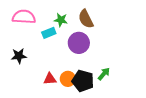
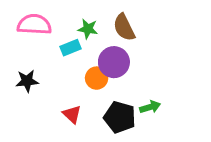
green arrow: (104, 74) -> (150, 107), turned 32
red triangle: (50, 79) -> (72, 114), turned 48
orange circle: (68, 79) -> (97, 78), moved

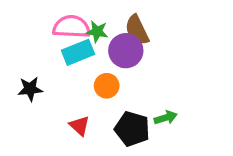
pink semicircle: (34, 24) -> (72, 27), moved
cyan rectangle: (70, 48) -> (78, 52), size x1.4
purple circle: (114, 62) -> (126, 51), moved

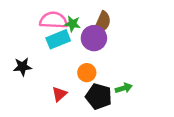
brown semicircle: (137, 30) -> (102, 23), turned -130
orange circle: (107, 86) -> (87, 73), moved
red triangle: (80, 126) -> (59, 94), turned 35

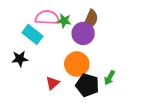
cyan rectangle: (58, 39) -> (33, 34), moved, turned 60
orange circle: (87, 73) -> (77, 64), size x1.5
green arrow: (124, 88) -> (110, 78), turned 136

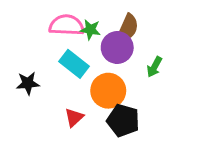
cyan rectangle: (33, 34) -> (74, 64), moved
green arrow: (110, 78) -> (154, 67), moved

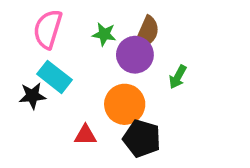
pink semicircle: (67, 25) -> (48, 29), moved, turned -76
cyan rectangle: (74, 64) -> (55, 77), moved
red triangle: (74, 117) -> (85, 135), turned 42

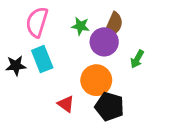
cyan rectangle: (55, 77) -> (42, 59), turned 30
black star: (32, 96) -> (16, 66), moved
red triangle: (85, 135) -> (66, 104), turned 36

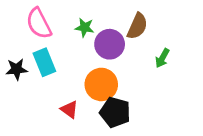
pink semicircle: (37, 22) -> (39, 23), turned -44
brown semicircle: (113, 25) -> (137, 26), moved
green arrow: (137, 59) -> (162, 58), moved

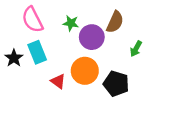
black star: (17, 69) -> (14, 58), turned -30
red triangle: (69, 109) -> (58, 81), moved
black pentagon: (115, 112) -> (116, 84), moved

